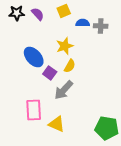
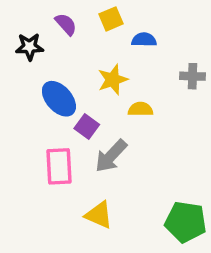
black star: (17, 13) -> (29, 47), moved
gray cross: (101, 26) -> (193, 76), moved
yellow semicircle: (70, 66) -> (140, 109), moved, turned -120
pink rectangle: (34, 110) -> (59, 166), moved

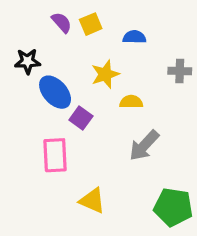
yellow square: (111, 19) -> (91, 24), moved
black star: (29, 47) -> (28, 61), moved
gray arrow: (111, 156) -> (144, 146), moved

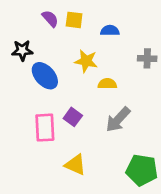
yellow square: (91, 24) -> (74, 20), turned 30
yellow star: (105, 74) -> (86, 61), turned 30
purple square: (81, 118) -> (73, 117), moved

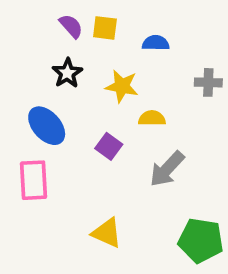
black star: (22, 50) -> (67, 73), moved, turned -30
blue ellipse: (45, 76) -> (47, 126), moved
purple square: (73, 117) -> (109, 146), moved
pink rectangle: (45, 128) -> (33, 180), moved

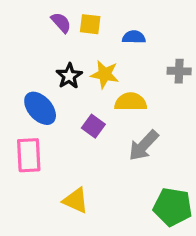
black star: (67, 73) -> (69, 76), moved
yellow semicircle: (152, 118) -> (131, 102), size x1.4
yellow triangle: (107, 233) -> (76, 200), moved

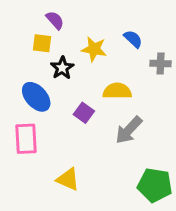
yellow square: (90, 24) -> (42, 43), moved
blue semicircle: (134, 37) -> (133, 39), moved, turned 42
yellow star: (105, 74) -> (94, 49), moved

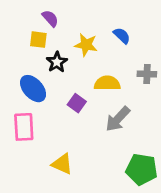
gray cross: (161, 64) -> (147, 74), moved

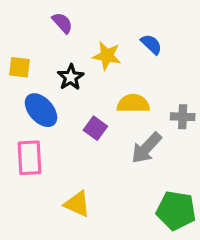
yellow square: (38, 40) -> (20, 67), moved
gray cross: (147, 74) -> (183, 117), moved

